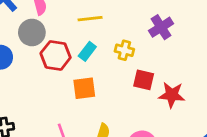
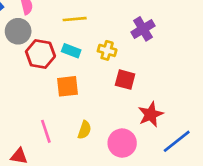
cyan rectangle: (87, 51) -> (71, 51), turned 72
red star: (172, 95) -> (151, 114), moved, turned -30

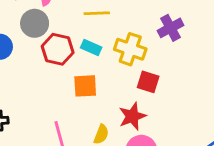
yellow cross: (107, 50) -> (130, 49), size x1.5
red star: (151, 114) -> (132, 116), moved

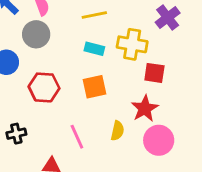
red hexagon: (58, 49) -> (44, 87), moved

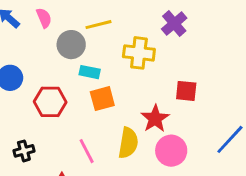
gray circle: (36, 34) -> (71, 45), moved
cyan rectangle: (94, 49) -> (90, 72), moved
red square: (154, 73) -> (186, 91), moved
yellow semicircle: (118, 131) -> (128, 143), size x1.5

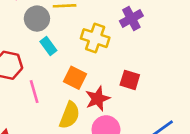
cyan rectangle: (90, 72) -> (48, 46), turned 30
orange square: (102, 99) -> (75, 78), moved, turned 30
pink line: (87, 151) -> (34, 92), moved

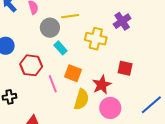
orange square: (75, 78) -> (73, 73), moved

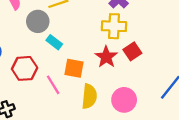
yellow cross: (96, 39) -> (114, 26), moved
red square: (125, 68) -> (132, 51), turned -35
red star: (102, 85) -> (106, 57), moved

